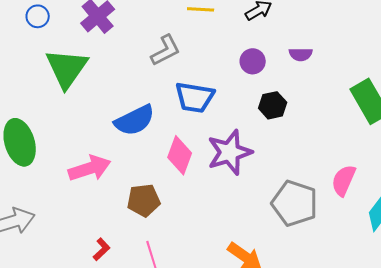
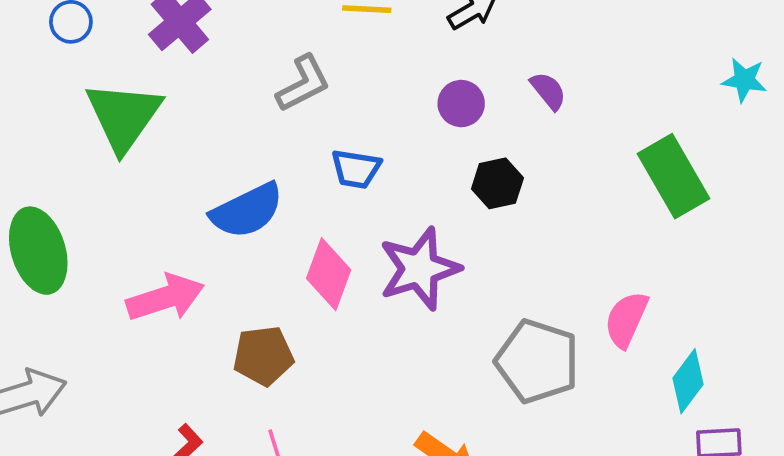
purple semicircle: (301, 54) -> (548, 91), turned -130
blue trapezoid: (195, 97) -> (356, 169), size x0.7

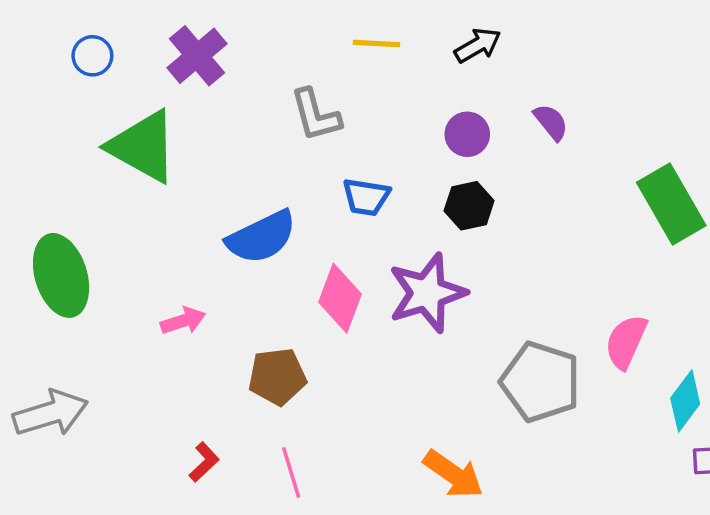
gray L-shape: (303, 84) -> (316, 115), turned 102
green triangle: (124, 116) -> (143, 146), turned -36
black hexagon: (497, 183) -> (469, 206), moved
pink arrow: (165, 298) -> (183, 321), size x0.6

